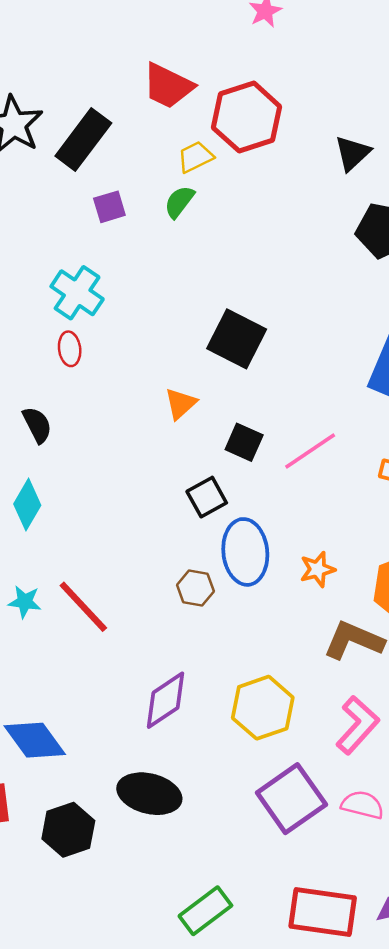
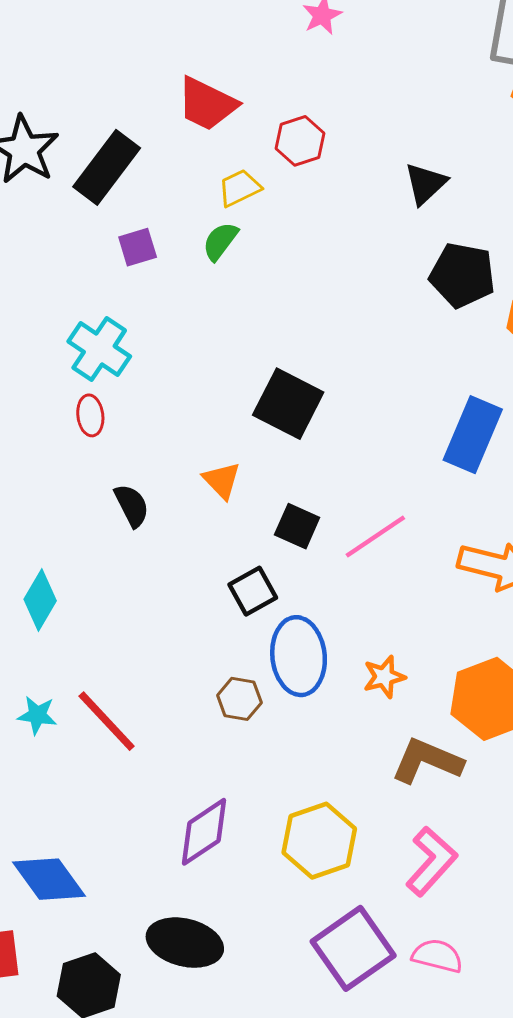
red hexagon: (247, 117) -> (300, 141), size x0.6
orange triangle: (181, 404) -> (222, 480), turned -32
black semicircle: (37, 425) -> (132, 506), moved

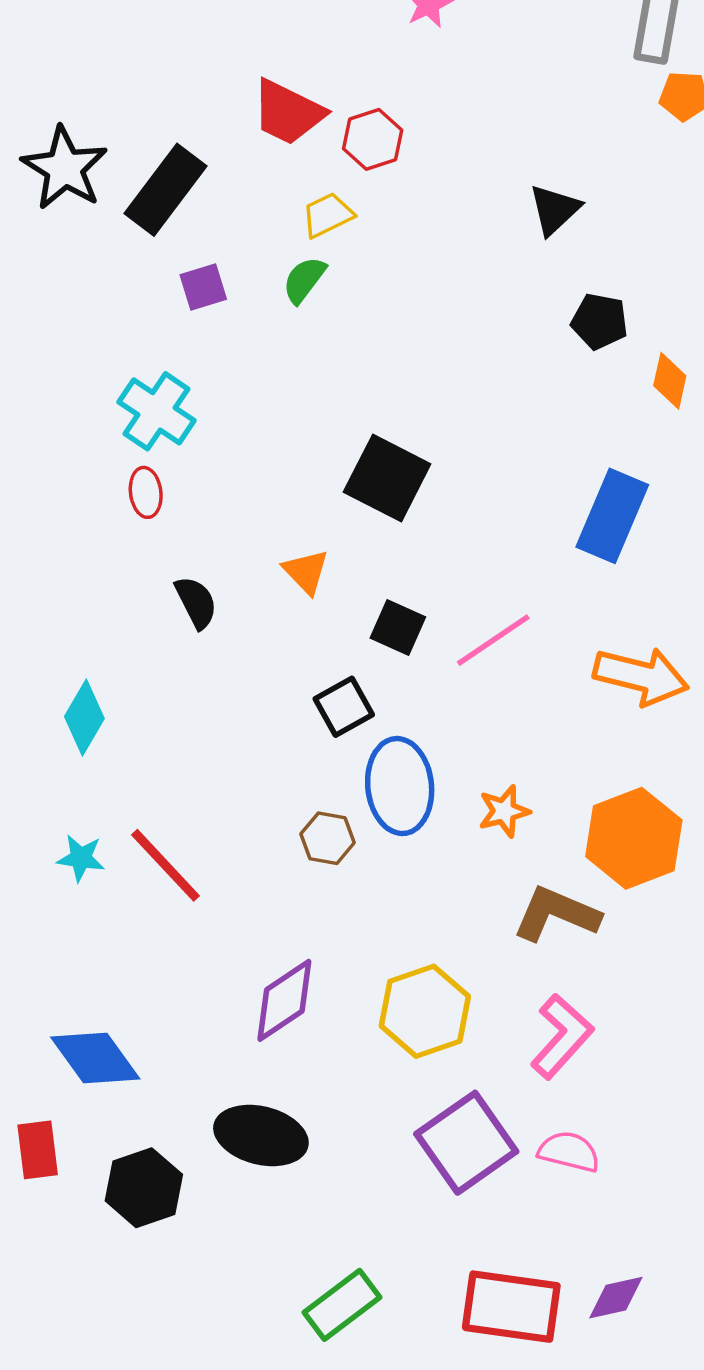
red hexagon: (300, 141) -> (373, 139), moved
black pentagon: (462, 275) -> (600, 321), size x0.7

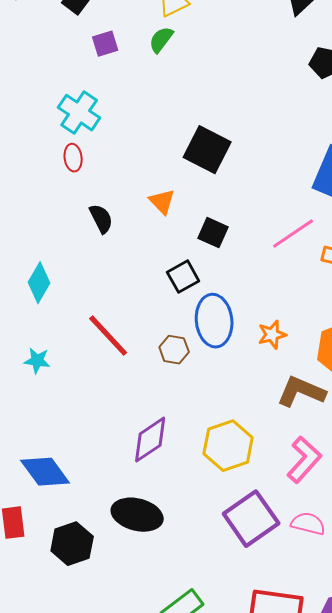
pink line: (493, 640) -> (293, 234), moved
red line: (165, 865) -> (108, 336), moved

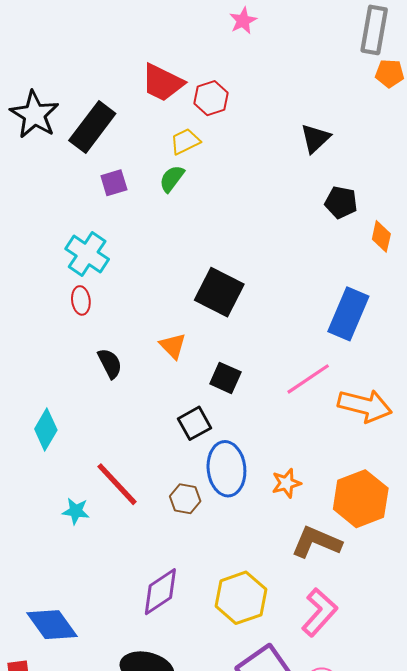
cyan star: (37, 361) -> (76, 511), moved

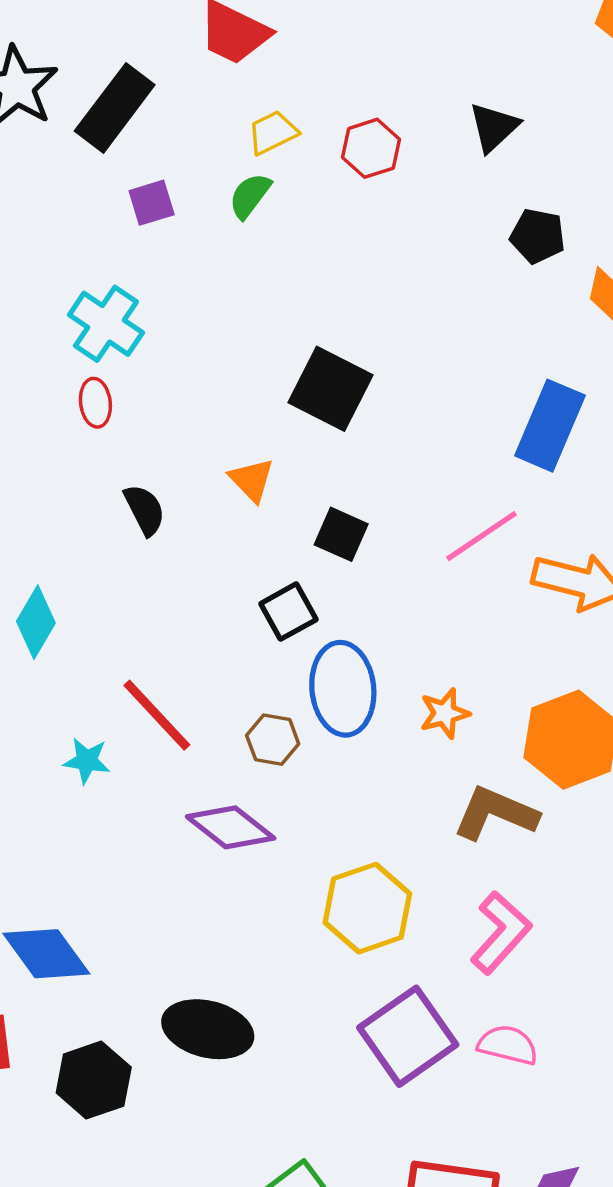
red hexagon: (211, 98) -> (371, 148), moved
purple diamond: (160, 592) -> (231, 827), moved, turned 72

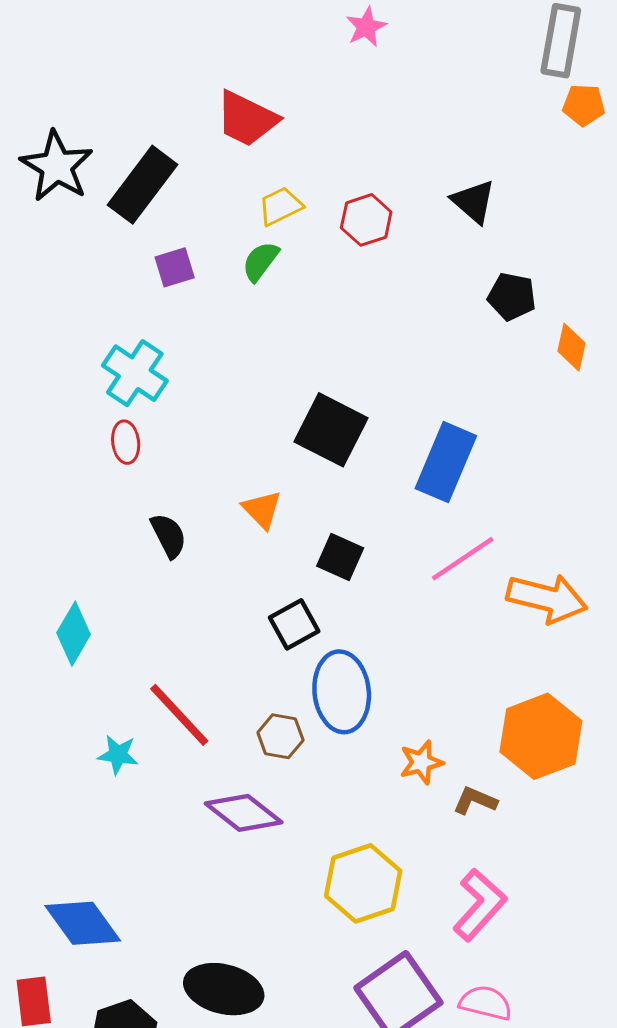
black triangle: (494, 127) -> (473, 202), turned -36
blue rectangle: (550, 426) -> (446, 462), moved
orange star: (445, 713) -> (421, 762), moved
brown L-shape: (496, 813) -> (475, 801), size x0.6

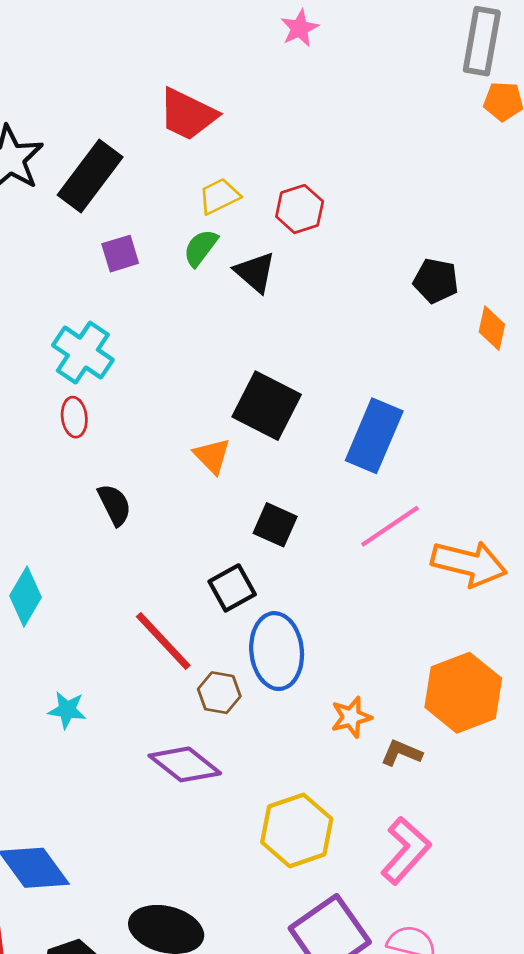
black triangle: (473, 202) -> (255, 272), moved
orange triangle: (262, 510) -> (212, 456), moved
red line: (179, 715) -> (163, 641), moved

